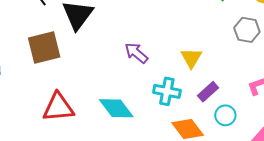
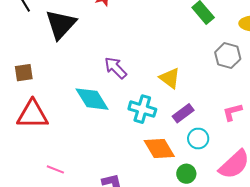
brown square: (44, 47) -> (24, 73), moved, size x0.6
yellow triangle: (191, 58) -> (170, 78), turned -30
cyan diamond: (116, 108) -> (92, 99), moved

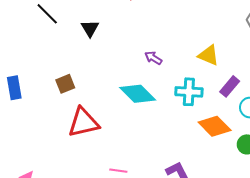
black triangle: (61, 24) -> (90, 28), size x0.6
purple arrow: (115, 68) -> (153, 58), size x0.7

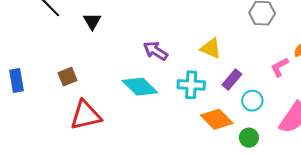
purple arrow: (153, 58) -> (156, 51), size x1.4

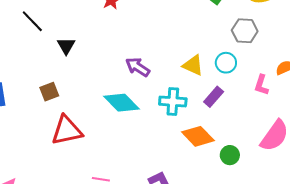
black triangle: (92, 21) -> (66, 46), moved
pink L-shape: (280, 67) -> (261, 85), turned -45
cyan circle: (252, 101) -> (226, 63), moved

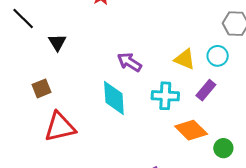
cyan diamond: (121, 103) -> (114, 98), turned 42

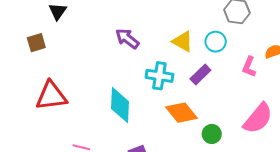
brown square: (42, 88) -> (36, 43), moved
cyan diamond: (114, 98) -> (120, 105), moved

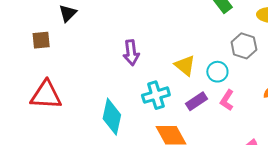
purple arrow: (127, 39) -> (131, 53), turned -145
pink L-shape: (249, 67) -> (227, 100), moved
cyan cross: (159, 76) -> (156, 95), turned -36

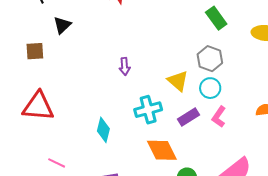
gray hexagon: (244, 46) -> (210, 59), moved
purple arrow: (131, 53) -> (125, 66), size x0.7
cyan diamond: (112, 117) -> (103, 130), size x0.7

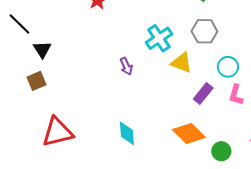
black triangle: (62, 25) -> (42, 49), moved
cyan circle: (210, 88) -> (228, 67), moved
cyan cross: (148, 110) -> (159, 38), moved
pink L-shape: (219, 117) -> (236, 95), moved

